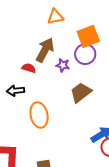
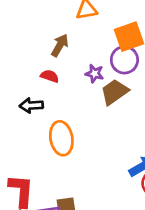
brown arrow: (45, 50) -> (60, 45), moved, size x0.7
brown trapezoid: (81, 92) -> (114, 92), moved

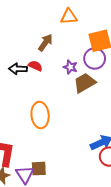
black arrow: (31, 105) -> (18, 69), moved

